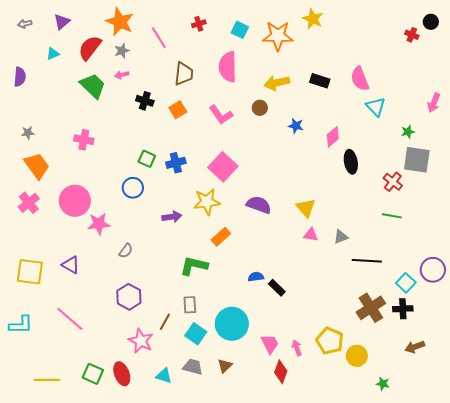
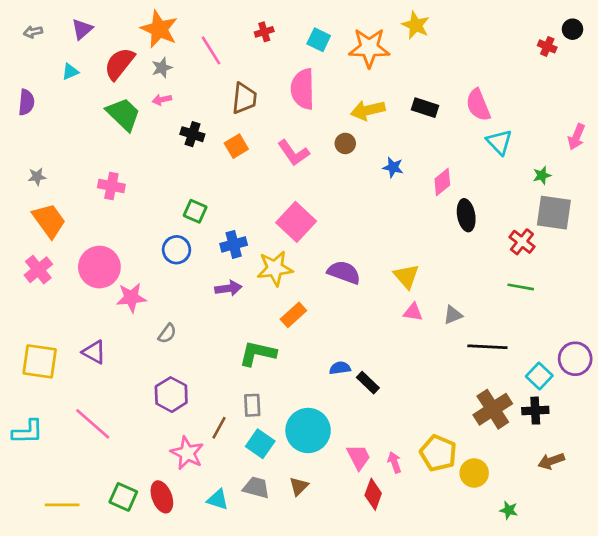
blue cross: (176, 163) -> (234, 244), moved

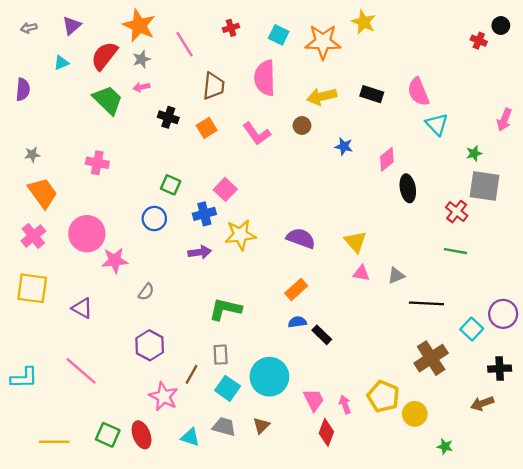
pink square: (296, 222) -> (225, 189), moved, size x0.7
orange rectangle: (293, 315) -> (296, 289), moved
yellow square: (40, 361) -> (32, 288), moved
black cross: (535, 411) -> (500, 369), moved

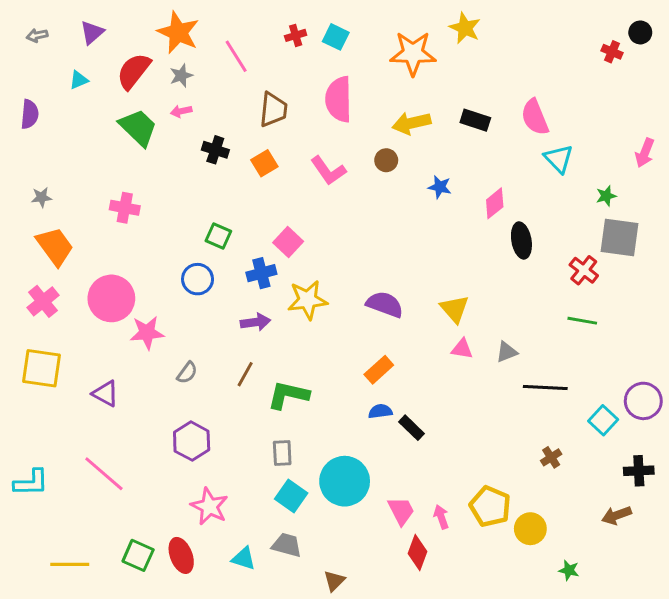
cyan square: (279, 35) -> (336, 37), moved
brown cross: (431, 358) -> (551, 457), size x0.5
brown line: (192, 374) -> (245, 374), moved
brown triangle: (261, 426) -> (334, 581), moved

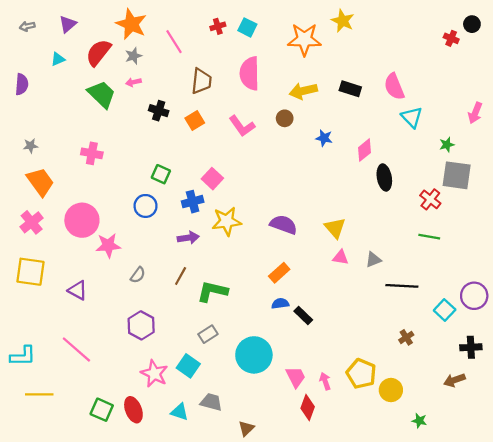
gray rectangle: (282, 453) -> (208, 334), turned 60
cyan square: (291, 496) -> (188, 366), moved
yellow line: (70, 564) -> (39, 394), moved

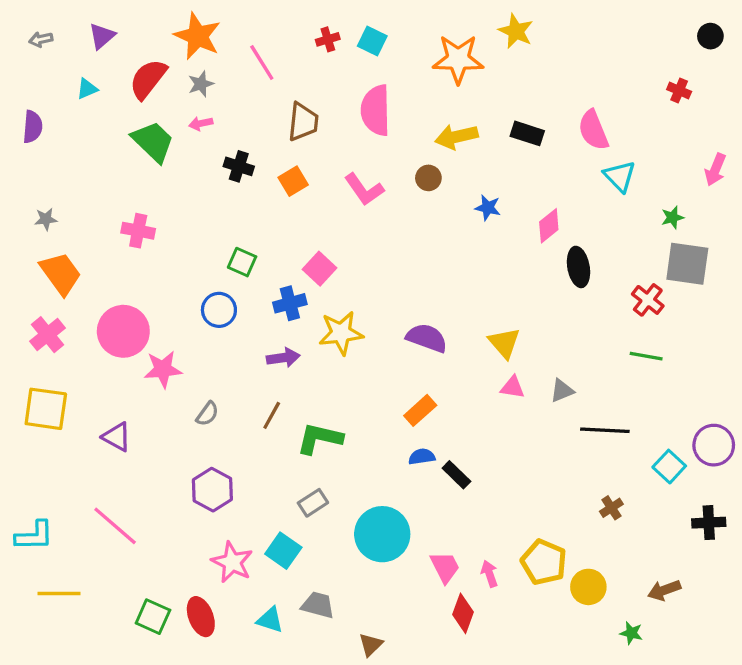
red cross: (451, 38) -> (679, 91), moved
brown arrow: (454, 380) -> (664, 590), moved

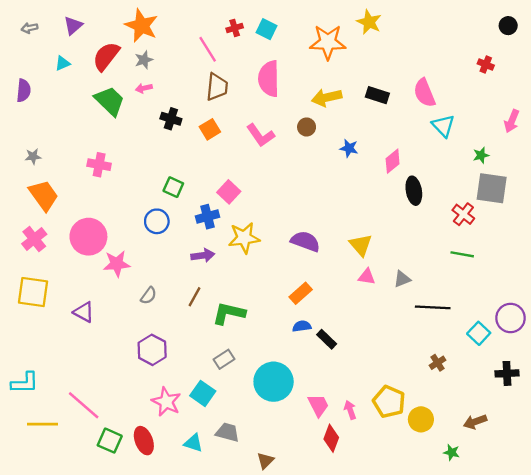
pink line: (262, 62) -> (208, 49), moved
pink line: (115, 526) -> (84, 405), moved

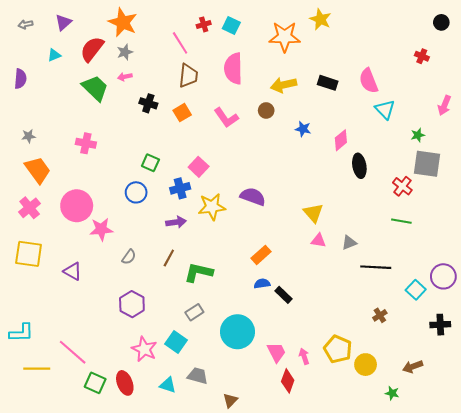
purple semicircle: (305, 241) -> (253, 197), moved

